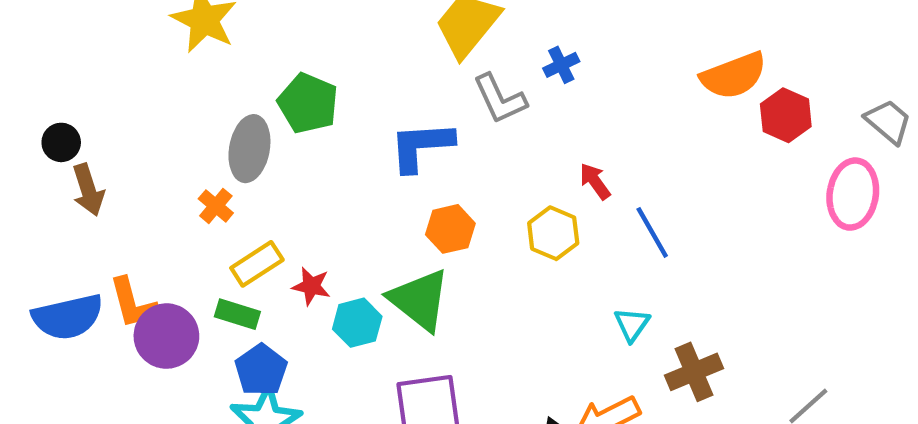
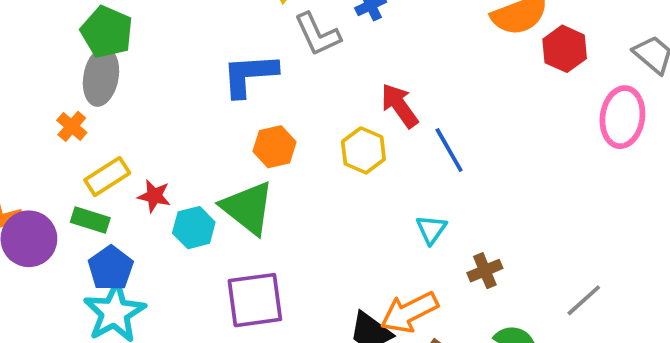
green pentagon: (308, 103) -> (107, 32), moved
red arrow: (595, 181) -> (400, 106), size x1.4
brown cross: (694, 372) -> (485, 271), size x0.7

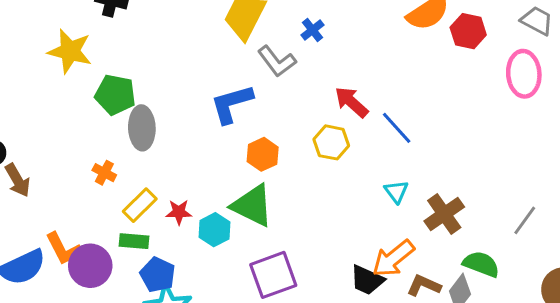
gray ellipse: (101, 77) -> (142, 128), moved
brown cross: (485, 271) -> (444, 214), size x1.5

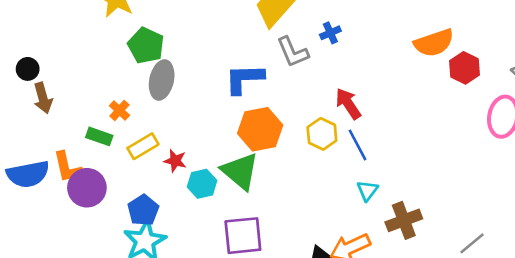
blue line: (397, 128) -> (357, 145), moved
orange hexagon: (263, 154) -> (260, 129), size x1.5
green rectangle: (134, 241) -> (99, 136), moved

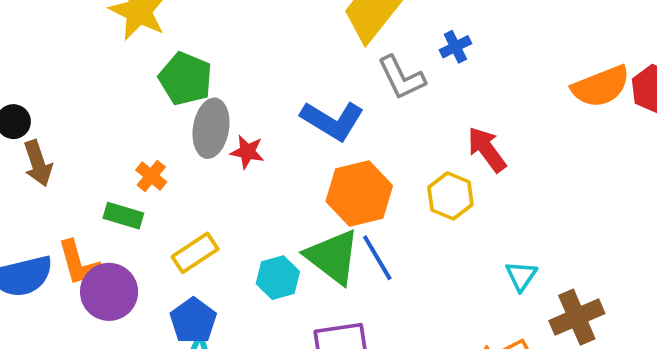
orange semicircle: (434, 43) -> (601, 86), moved
blue L-shape: (244, 79) -> (332, 120), turned -144
blue line: (357, 145) -> (377, 258), moved
yellow rectangle: (143, 146) -> (195, 253), moved
red star: (175, 161) -> (247, 152), moved

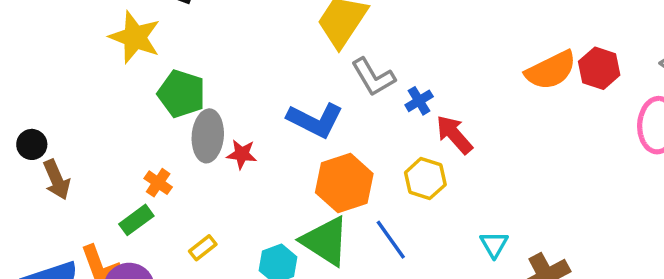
blue cross: (455, 47) -> (419, 101), moved
green rectangle: (123, 216) -> (136, 220), turned -48
yellow rectangle: (195, 253) -> (203, 248), size x0.7
blue line: (377, 258) -> (391, 240), moved

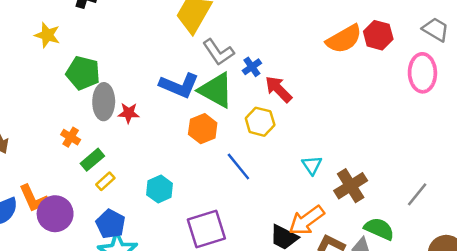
yellow star: (135, 37) -> (47, 35), size x0.7
orange hexagon: (344, 183) -> (203, 129), size x0.7
green rectangle: (136, 220) -> (92, 160), moved
green triangle: (325, 241) -> (216, 90), moved

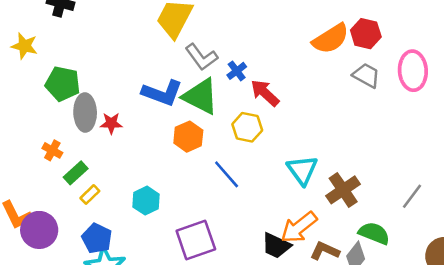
gray trapezoid: (436, 29) -> (366, 75), moved
cyan triangle: (312, 165) -> (302, 170), size x1.5

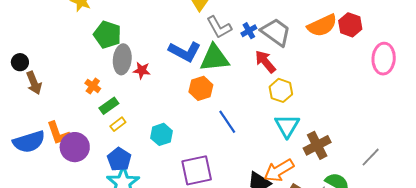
blue cross: (237, 71) -> (249, 31), moved
gray trapezoid: (366, 75) -> (276, 32), moved, size x1.4
green triangle: (201, 96) -> (214, 58), turned -40
yellow hexagon: (247, 127) -> (281, 90), moved

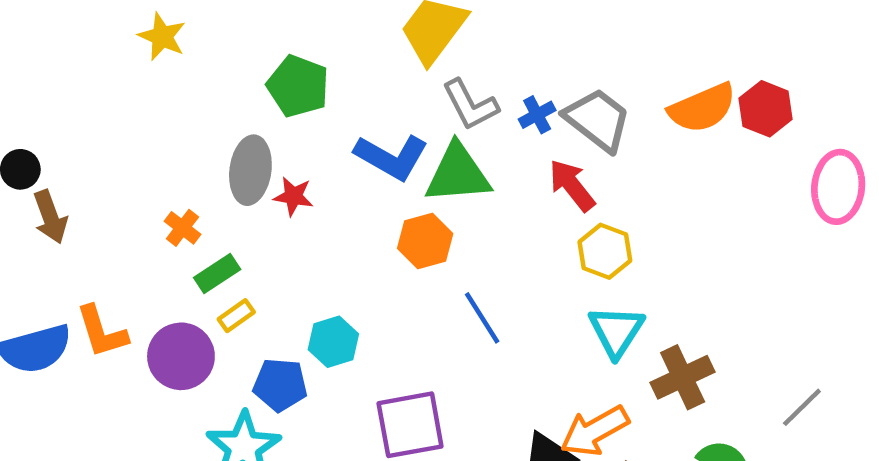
green pentagon: (107, 35) -> (298, 86), moved
purple circle: (75, 147) -> (181, 356), moved
blue pentagon: (119, 159) -> (280, 385), moved, turned -30

